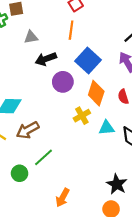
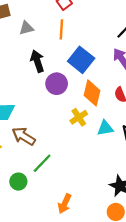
gray triangle: (31, 37) -> (26, 28), moved
black arrow: (46, 59) -> (37, 61), turned 96
brown arrow: (28, 130) -> (24, 136), turned 65

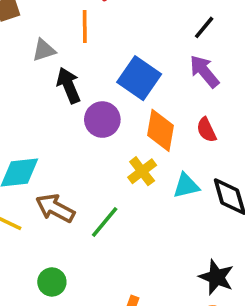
gray triangle: (26, 28) -> (44, 50), moved
orange line: (61, 29) -> (85, 26), moved
green line: (42, 163) -> (105, 222), moved

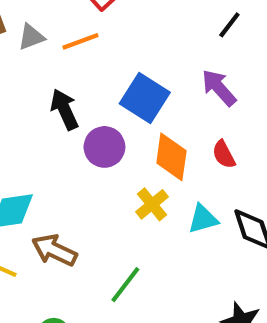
orange line: (85, 26) -> (80, 41), turned 72
black line: (204, 27) -> (229, 25), moved
gray triangle: (44, 50) -> (31, 37), moved
green line: (105, 222) -> (125, 285), moved

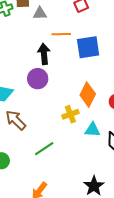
orange line: (80, 41) -> (61, 34), moved
blue square: (145, 98) -> (88, 47), moved, turned 30
purple circle: (104, 147) -> (38, 79), moved

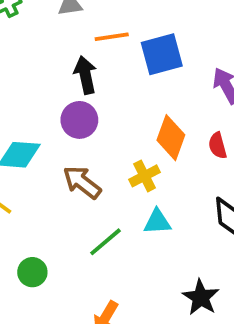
brown arrow: (16, 120) -> (82, 182), moved
cyan triangle: (93, 130) -> (157, 222), moved

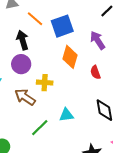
orange line: (112, 37) -> (35, 19), turned 54
orange diamond: (171, 138) -> (70, 57), moved
yellow cross: (144, 176) -> (45, 83), moved, turned 35

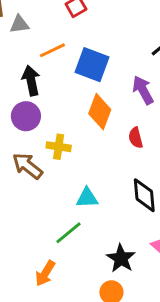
orange line: (35, 19) -> (52, 50), turned -72
blue square: (62, 26) -> (92, 65), turned 35
green line: (40, 128) -> (68, 233), moved

